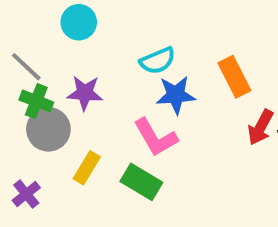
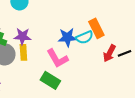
cyan semicircle: (158, 61) -> (84, 37), moved
yellow rectangle: (87, 168) -> (23, 52), moved, turned -35

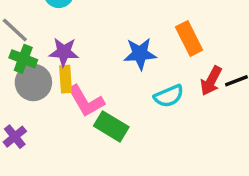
cyan semicircle: (84, 37) -> (169, 96), moved
pink L-shape: (57, 58) -> (86, 101), moved

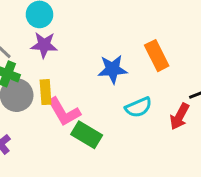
purple star: (64, 52) -> (44, 45), moved
red arrow: (211, 81) -> (180, 116), moved

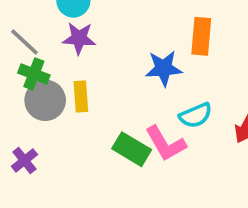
orange rectangle: (157, 56) -> (201, 36), moved, turned 32
pink L-shape: (64, 112) -> (166, 144), moved

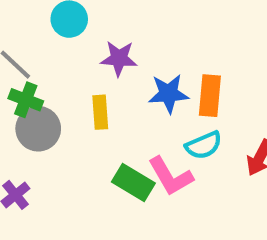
orange rectangle: (201, 36) -> (210, 96), moved
purple star: (79, 38) -> (119, 58), moved
yellow rectangle: (81, 97) -> (100, 112), moved

